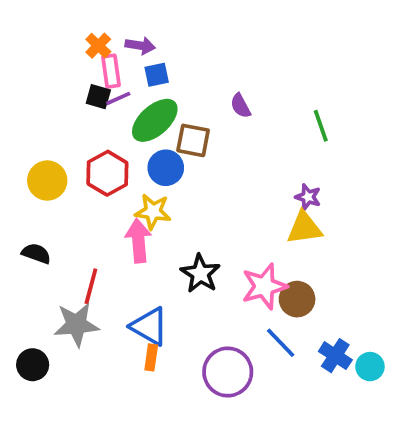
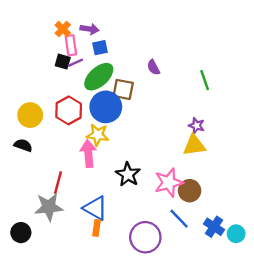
blue circle: (166, 168) -> (106, 107), size x1.4
black semicircle: (36, 253) -> (23, 145), moved

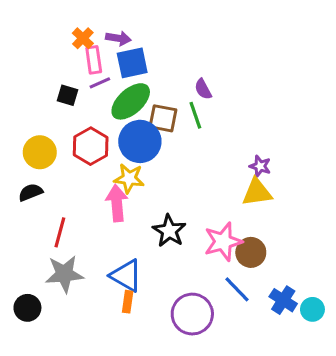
blue square: (100, 48) -> (132, 63), size x1.5
black square: (63, 62) -> (67, 95), moved
green line: (205, 80) -> (195, 115), moved
black semicircle: (23, 145) -> (31, 192), turned -42
red line: (58, 183) -> (60, 232), moved

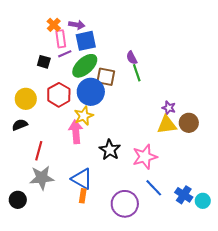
green line: (195, 115) -> (137, 73), moved
yellow star: (129, 178) -> (84, 116), turned -30
brown circle: (251, 252) -> (189, 123), moved

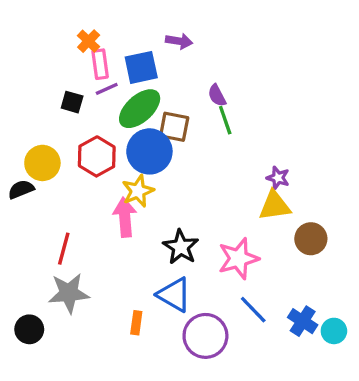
purple arrow: (77, 25) -> (179, 41), moved
brown circle: (189, 123) -> (311, 239), moved
black semicircle: (20, 125) -> (21, 189), moved
blue triangle: (82, 179) -> (174, 295), moved

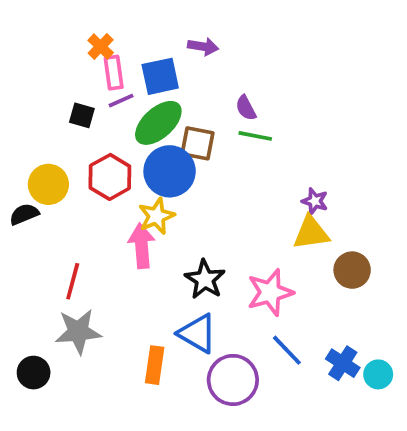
green line: (225, 120) -> (255, 136), turned -60
orange rectangle: (136, 323) -> (155, 365), size x1.4

